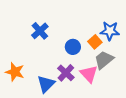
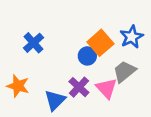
blue cross: (40, 31) -> (33, 43), moved
blue star: (110, 31) -> (132, 37), turned -30
orange square: (95, 42) -> (100, 43), moved, size x1.5

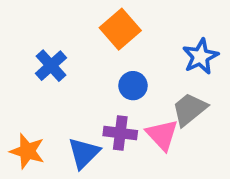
orange square: (100, 43) -> (120, 29), moved
orange star: (18, 86) -> (27, 151), moved
purple cross: (79, 87) -> (120, 133), turned -36

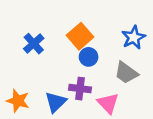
orange square: (120, 29) -> (80, 36), moved
gray trapezoid: (189, 109) -> (126, 73), turned -105
pink triangle: (162, 135) -> (108, 103), moved

